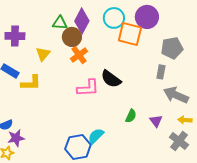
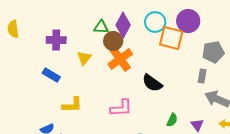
orange cross: (79, 55) -> (120, 59), size x1.4
yellow L-shape: (31, 83) -> (72, 105), moved
pink L-shape: (88, 88) -> (121, 108), moved

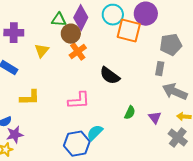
orange cross: (120, 59) -> (78, 52), size x0.7

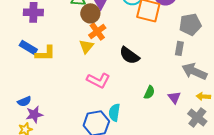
yellow triangle: (42, 51) -> (86, 46), moved
yellow L-shape: (30, 98) -> (45, 53), moved
pink L-shape: (79, 101) -> (98, 80), turned 30
cyan semicircle: (95, 133) -> (114, 112), turned -36

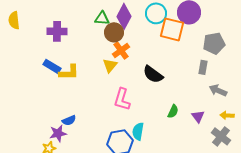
gray arrow: (194, 71) -> (218, 90), size x0.7
pink L-shape: (98, 80) -> (122, 99), turned 80
blue semicircle: (24, 101) -> (69, 120), moved

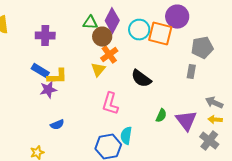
cyan circle: (156, 13) -> (139, 30), moved
gray arrow: (218, 90) -> (214, 103), moved
purple triangle: (198, 116) -> (186, 121), size x1.6
purple star: (58, 133) -> (48, 90), moved

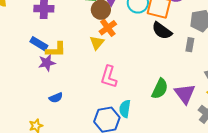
black semicircle: (141, 79) -> (162, 31), moved
green semicircle: (161, 116) -> (160, 89), size x1.5

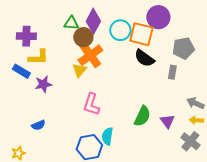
orange cross: (108, 28) -> (90, 55), size x1.4
yellow L-shape: (56, 50) -> (38, 57), moved
purple star: (47, 63) -> (43, 84), moved
purple triangle: (185, 94) -> (167, 121), size x0.7

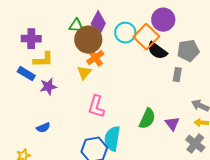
orange square: (141, 34) -> (146, 37), turned 30
brown circle: (83, 37) -> (88, 40), size x1.4
orange cross: (90, 55) -> (95, 58), size x0.7
black semicircle: (144, 58) -> (157, 51), moved
cyan semicircle: (107, 136) -> (112, 139), size x1.4

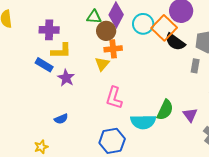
brown circle: (88, 40) -> (106, 31), size x0.7
orange cross: (95, 58) -> (113, 49), turned 30
purple star: (48, 87) -> (66, 78), turned -30
cyan semicircle: (112, 139) -> (143, 122), moved, turned -100

